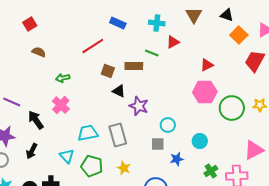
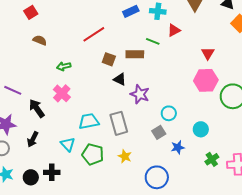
blue rectangle: (118, 23) -> (131, 11), moved, turned -49
red triangle: (207, 65) -> (208, 53), turned -32
gray square: (158, 144) -> (159, 132), turned -32

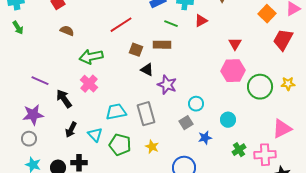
green line: (153, 41) -> (171, 24), moved
green arrow: (64, 66) -> (91, 57), size x1.6
black arrow: (33, 139) -> (71, 130), moved

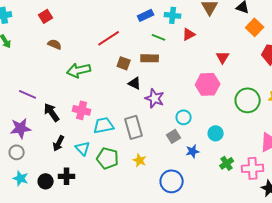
pink hexagon: (233, 71) -> (208, 84), moved
pink cross: (89, 84) -> (82, 110), moved, turned -30

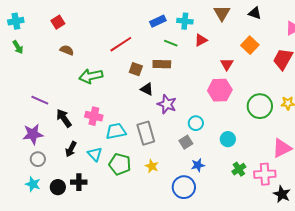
orange square: (255, 27) -> (250, 45), moved
red triangle: (223, 57) -> (227, 64), moved
blue star: (193, 151) -> (198, 165), moved
gray circle: (17, 152) -> (38, 159), moved

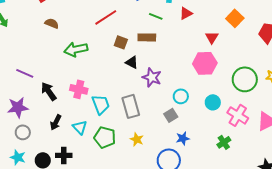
cyan trapezoid: (116, 131) -> (101, 104), turned 80
cyan circle: (228, 139) -> (213, 102), moved
pink cross: (265, 174) -> (238, 115), moved, turned 35

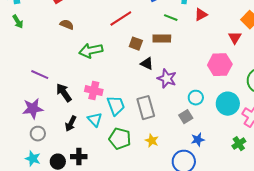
red triangle: (212, 37) -> (235, 38), moved
cyan circle: (213, 102) -> (228, 104), size x1.5
cyan triangle: (80, 127) -> (95, 120), moved

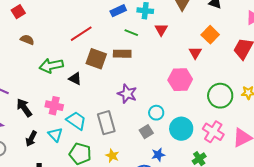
red triangle: (201, 15) -> (161, 30), turned -32
brown square: (136, 44) -> (96, 59), size x1.5
black triangle: (147, 64) -> (75, 79), moved
cyan circle: (228, 104) -> (181, 129), moved
cyan trapezoid: (116, 106) -> (76, 121), turned -35

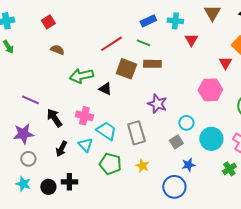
green line: (131, 33) -> (143, 43), moved

